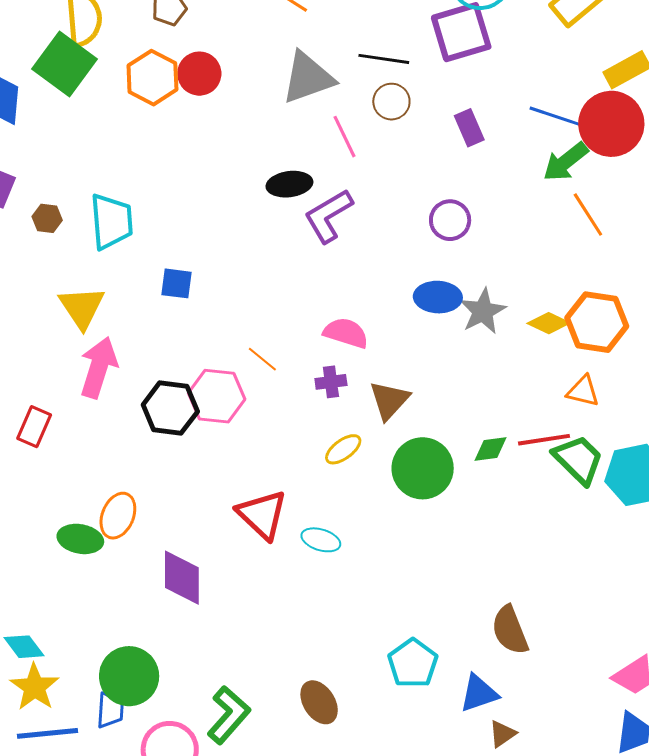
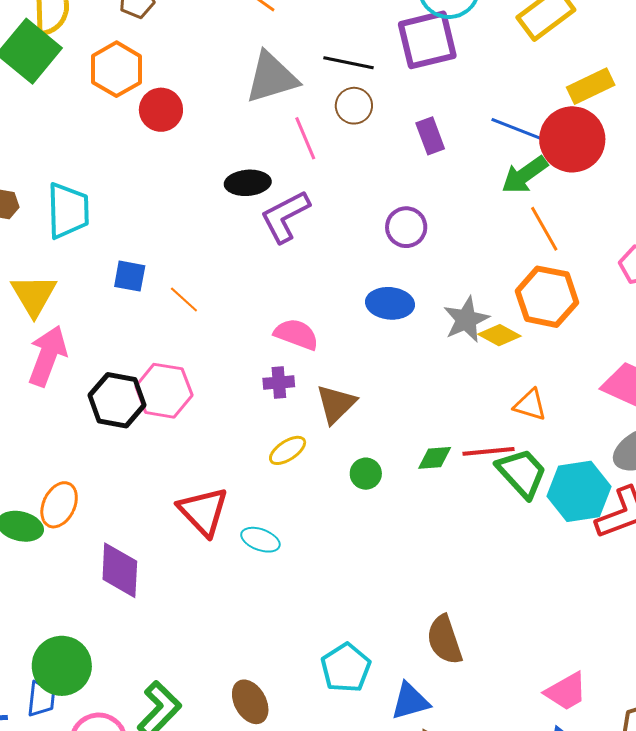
red circle: (199, 74) -> (161, 110), moved
gray star: (483, 311) -> (466, 320), moved
orange hexagon: (597, 322) -> (547, 297), moved
orange line: (262, 359) -> (184, 299), moved
green circle: (423, 468) -> (366, 474), size x0.5

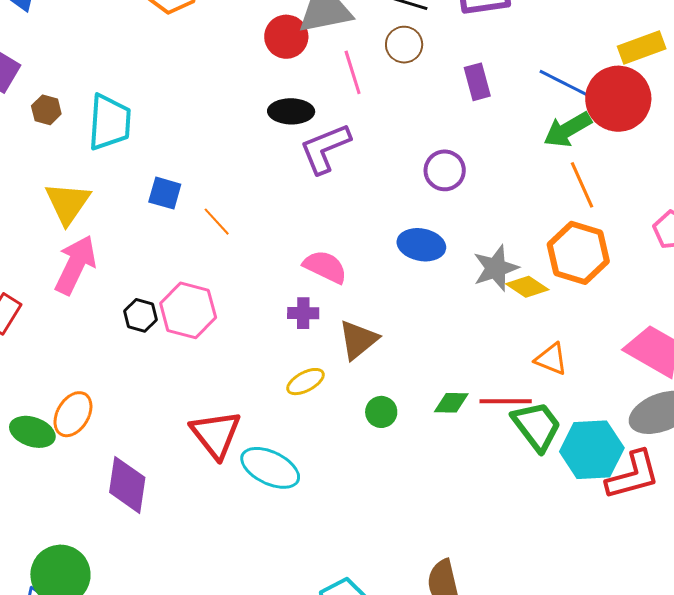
red circle: (161, 110) -> (286, 37), moved
black hexagon: (117, 400) -> (140, 315), size x0.6
cyan ellipse: (260, 540) -> (270, 468), size x1.5

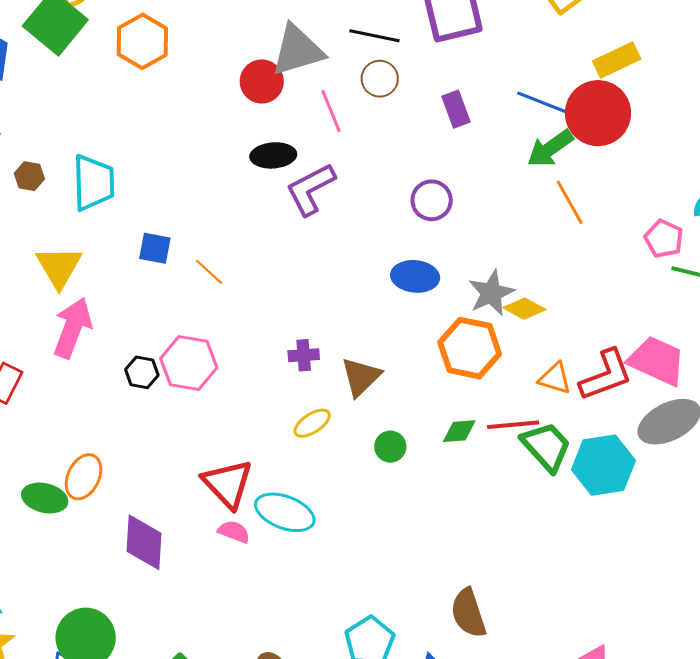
orange hexagon: (578, 253) -> (470, 348), moved
pink semicircle: (325, 267) -> (234, 532), moved, size x0.7
red L-shape: (633, 475) -> (606, 375), moved

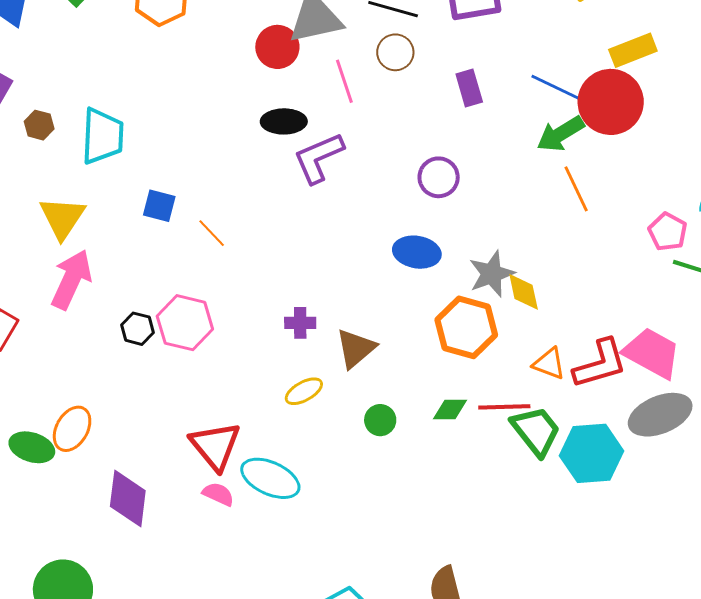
yellow diamond: (524, 309) -> (524, 292), turned 45

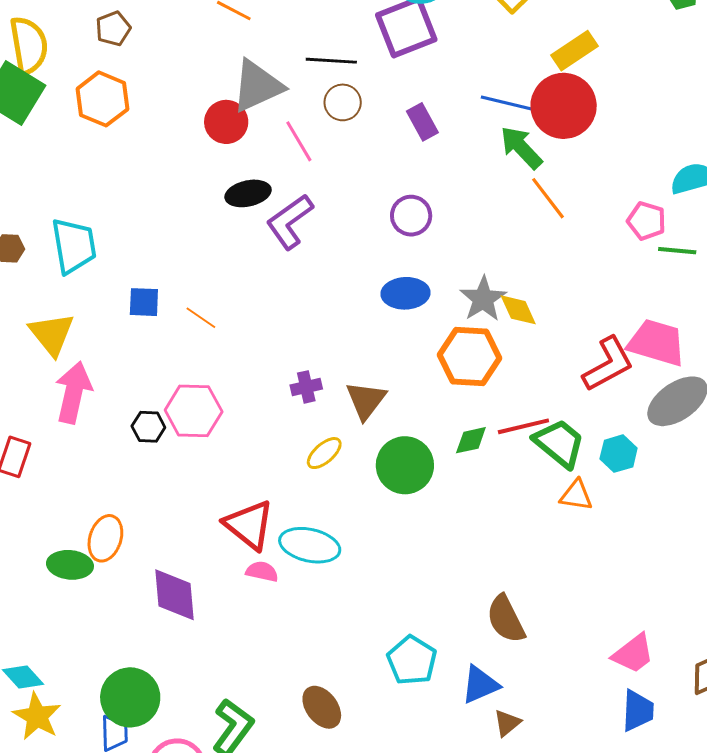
green arrow: (561, 134) -> (521, 148), turned 90
orange triangle: (549, 364) -> (576, 495), moved
green circle: (380, 420) -> (405, 465), size x1.8
cyan hexagon: (592, 453) -> (619, 454), size x0.6

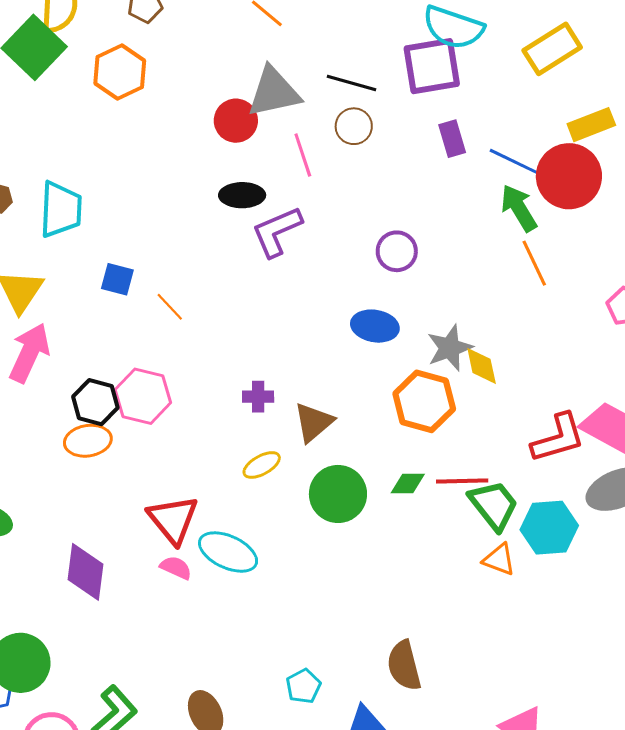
purple rectangle: (422, 122) -> (452, 139), moved
black hexagon: (148, 427) -> (95, 402), size x1.4
cyan hexagon: (619, 454) -> (549, 528), size x1.5
orange ellipse: (105, 538) -> (88, 441), moved, turned 51
cyan pentagon: (412, 660) -> (304, 686), size x0.7

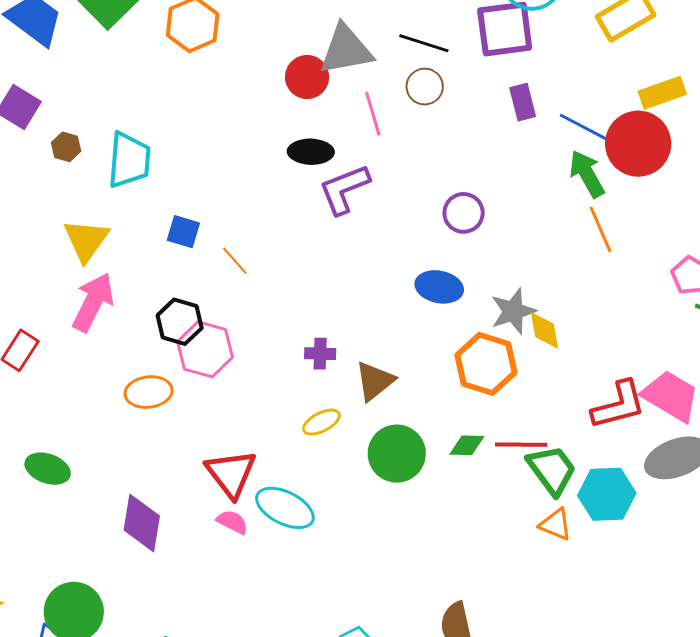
black hexagon: (95, 402) -> (180, 322), moved

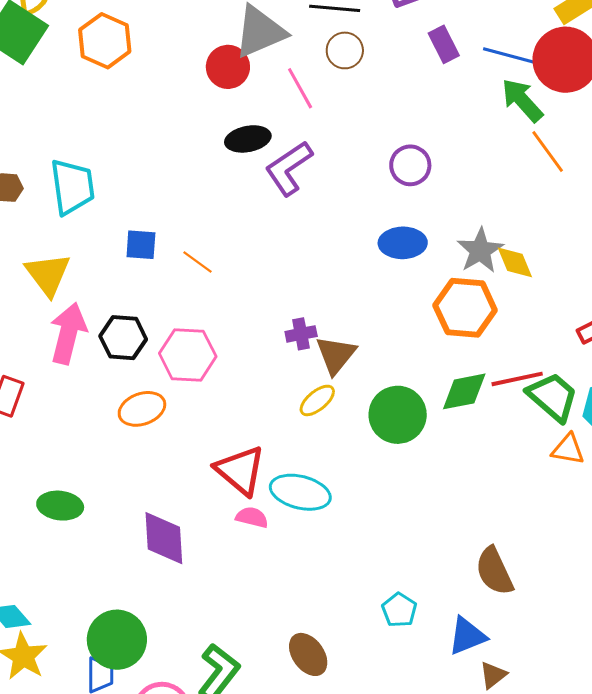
black hexagon: (180, 322) -> (123, 338), moved
brown triangle: (375, 381) -> (336, 355), moved
green diamond: (467, 445) -> (464, 391), size x1.4

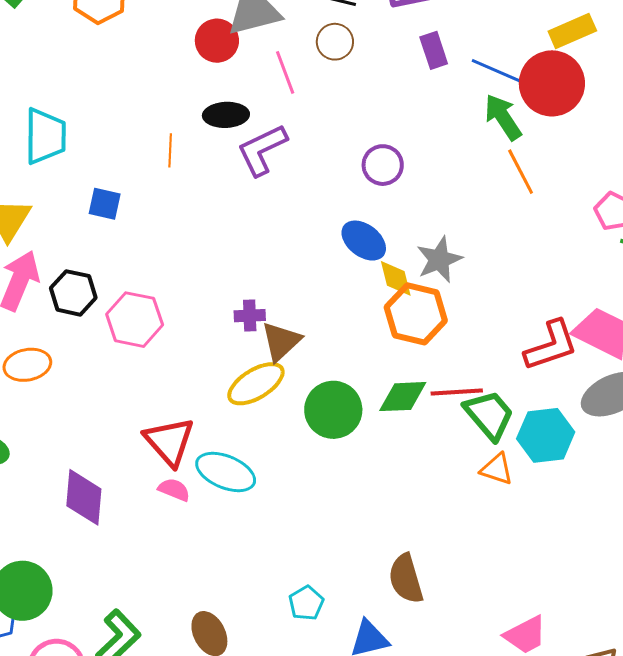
blue ellipse: (403, 243) -> (364, 241), turned 30
orange line: (197, 262) -> (170, 150), moved, turned 48
yellow diamond: (515, 262) -> (396, 278), moved
yellow ellipse: (317, 400) -> (256, 384), size x1.5
orange ellipse: (142, 409) -> (27, 365), moved

